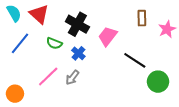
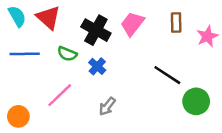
pink trapezoid: (108, 36) -> (132, 24), moved
blue line: (20, 43) -> (25, 54), turned 50
gray arrow: (72, 78) -> (107, 106), moved

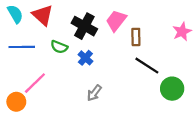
brown rectangle: (176, 23) -> (136, 37), moved
pink line: (60, 95) -> (35, 83), moved

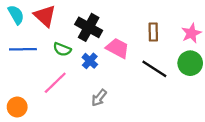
pink trapezoid: (116, 21) -> (117, 48), moved, turned 80
brown rectangle: (136, 37) -> (153, 32), moved
pink line: (35, 83) -> (55, 83), moved
green circle: (172, 89) -> (190, 63), moved

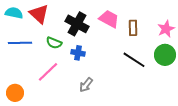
cyan semicircle: (16, 15) -> (14, 13), turned -48
pink trapezoid: (117, 48) -> (109, 19), moved
blue cross: (90, 61) -> (78, 53), turned -32

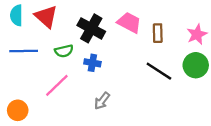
cyan semicircle: (14, 13) -> (16, 15), turned -102
green semicircle: (54, 43) -> (64, 51), turned -35

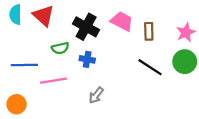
blue line: (24, 51) -> (24, 65), moved
pink line: (57, 85) -> (54, 81), turned 35

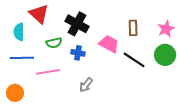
cyan semicircle: (15, 14) -> (19, 32), moved
pink trapezoid: (122, 21) -> (109, 44), moved

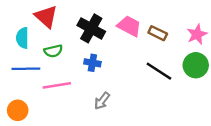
brown rectangle: (133, 28) -> (158, 33), turned -63
green semicircle: (54, 43) -> (53, 51), moved
pink trapezoid: (109, 44) -> (129, 26), moved

